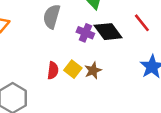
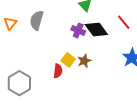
gray semicircle: (52, 16) -> (37, 20), moved
red semicircle: (53, 70) -> (58, 71), moved

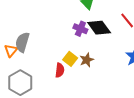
gray semicircle: (37, 20) -> (22, 42), moved
orange triangle: (10, 23) -> (11, 51), moved

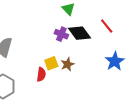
yellow square: (70, 59) -> (51, 63), turned 32

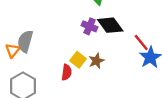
red line: (107, 26) -> (141, 42), moved
yellow square: (51, 63) -> (78, 60), turned -32

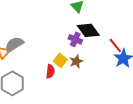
purple cross: (90, 26) -> (75, 39), moved
gray semicircle: (25, 41) -> (14, 44), turned 42

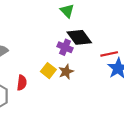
red line: (115, 45) -> (109, 54), turned -63
red semicircle: (50, 71) -> (22, 83), moved

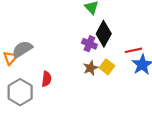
black diamond: (79, 37) -> (104, 34), turned 65
yellow square: (48, 71) -> (107, 67), moved

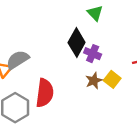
black diamond: (104, 34) -> (77, 43), moved
red semicircle: (46, 79) -> (45, 93), size x1.6

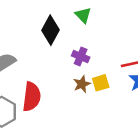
black diamond: (77, 43) -> (50, 30), moved
yellow square: (112, 79) -> (101, 83), turned 35

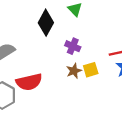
red semicircle: (32, 97) -> (29, 82), turned 70

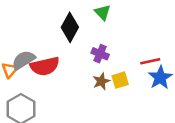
red semicircle: (29, 82) -> (45, 66), moved

